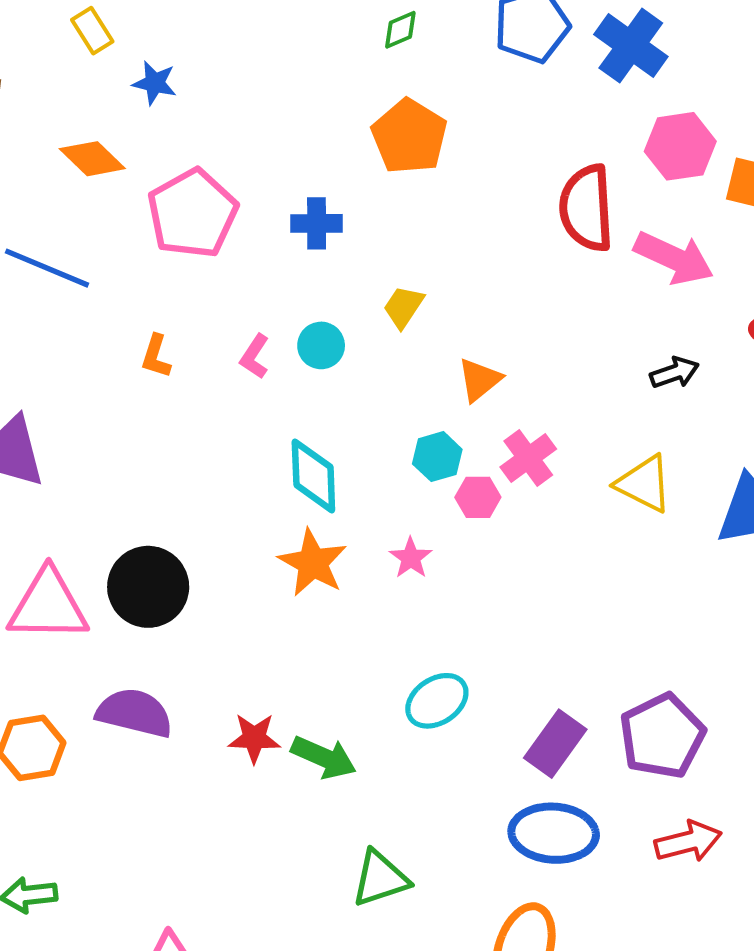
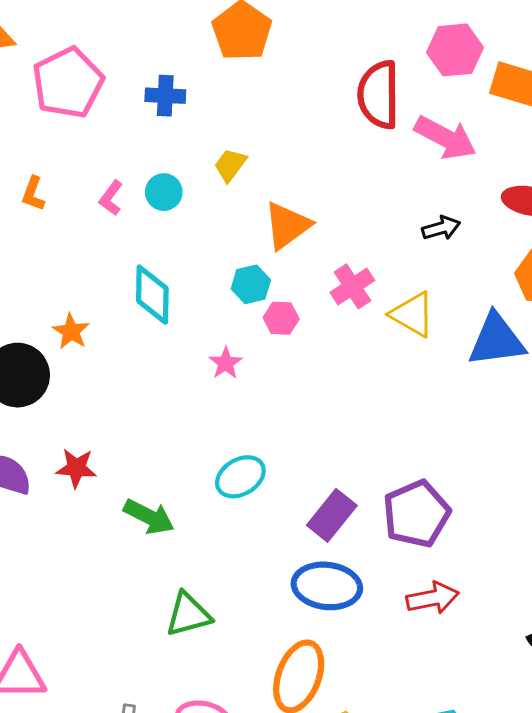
orange triangle: (479, 380) -> (287, 226), size x1.4
pink cross: (528, 458) -> (352, 286), moved
orange star: (313, 563) -> (71, 331), moved, size x0.7
red star: (254, 738) -> (76, 468), moved

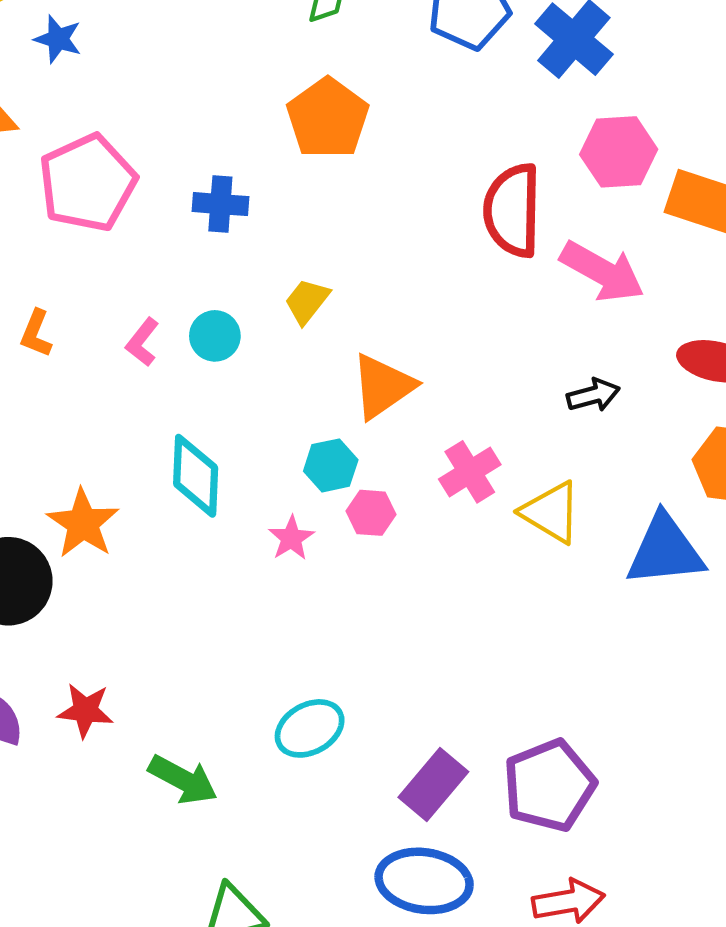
orange star: (71, 331) -> (83, 523), size x1.4
pink star: (226, 363) -> (291, 538), moved

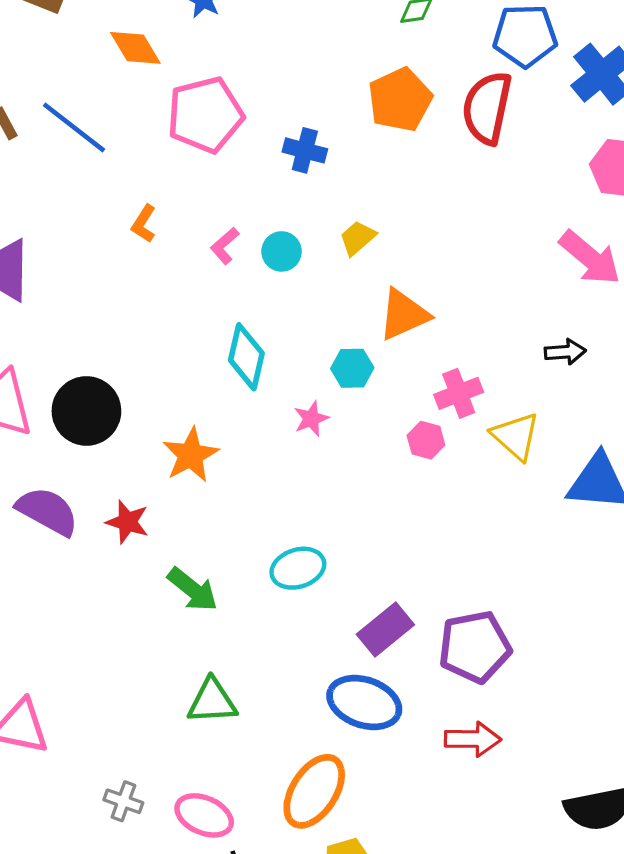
red semicircle: (512, 210) -> (487, 108), moved
pink hexagon: (371, 513) -> (426, 440), moved
orange star: (83, 523) -> (191, 455), moved

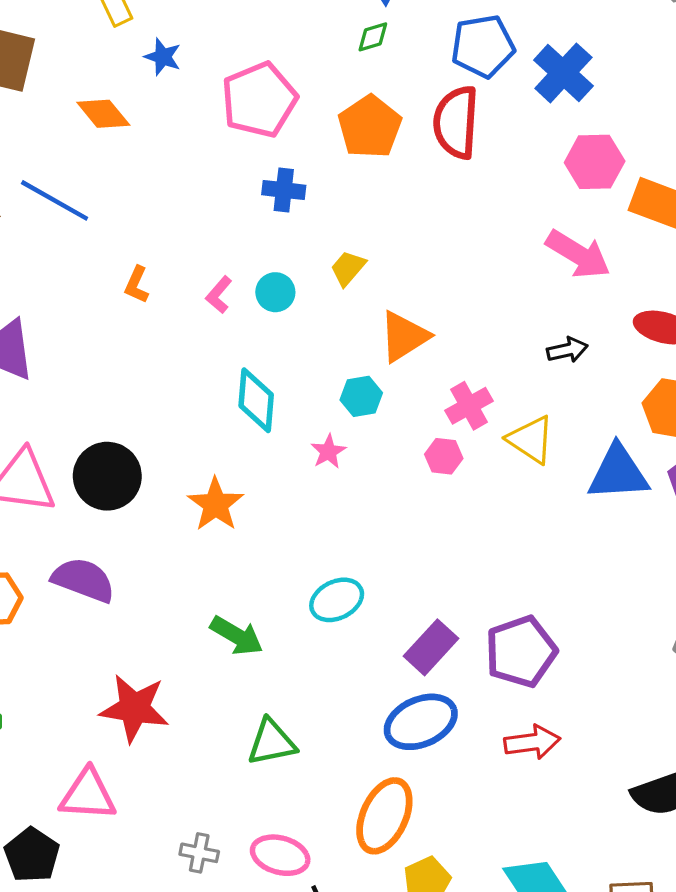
pink pentagon: (205, 115) -> (259, 100), moved
red star: (127, 522) -> (134, 708), moved, size x1.6
blue ellipse: (364, 702) -> (421, 722), turned -34

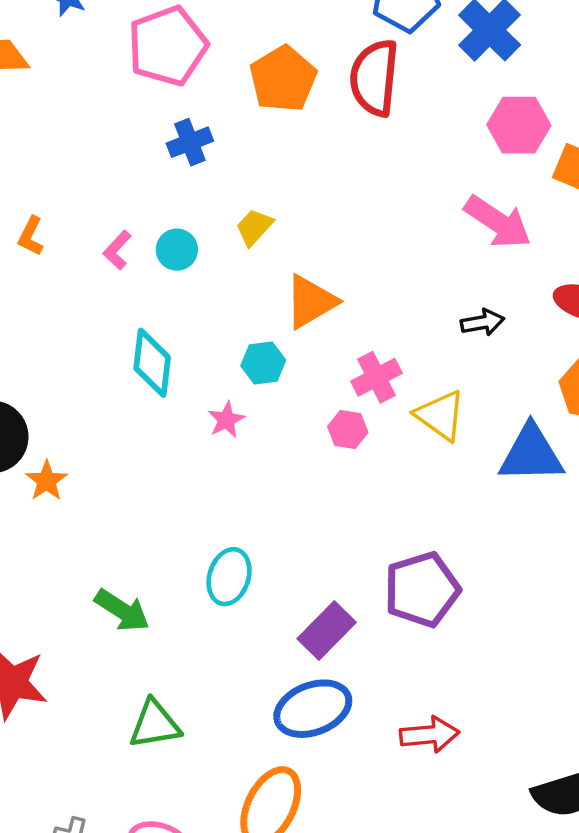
blue cross: (284, 190) -> (190, 142), turned -30
orange star: (216, 504) -> (47, 481), moved, size x0.7
cyan ellipse: (337, 600) -> (229, 577), turned -48
purple pentagon: (521, 652) -> (422, 590), moved

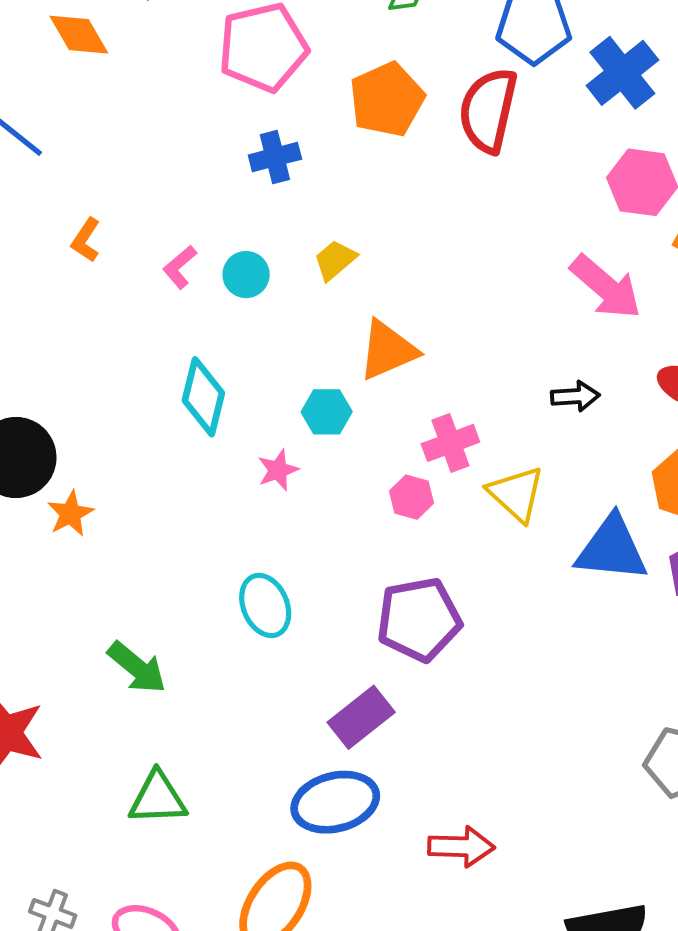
cyan ellipse: (229, 577) -> (265, 606), moved, turned -48
purple pentagon: (422, 590) -> (419, 619), moved

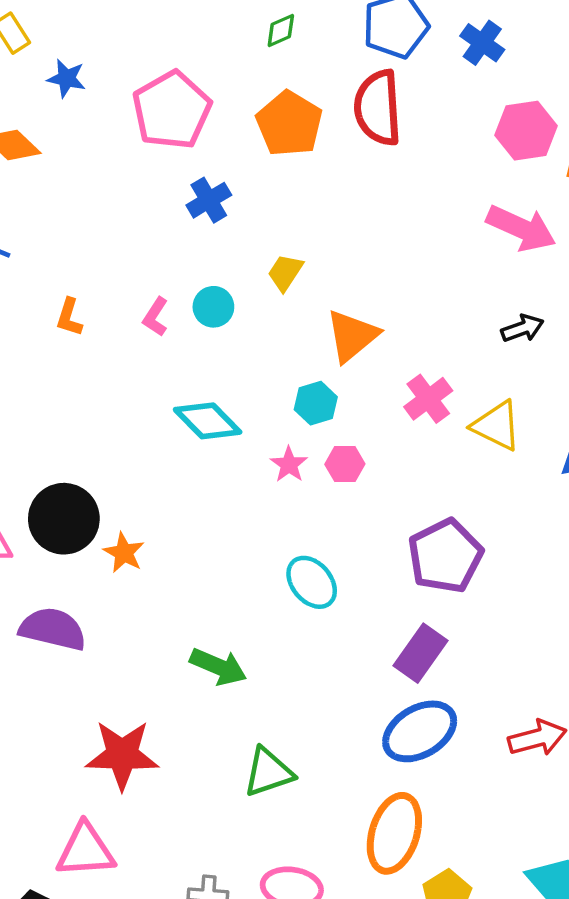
blue cross: (622, 73) -> (482, 43), size x0.7
cyan diamond: (203, 397) -> (208, 421), turned -42
pink hexagon: (412, 497) -> (345, 464), moved

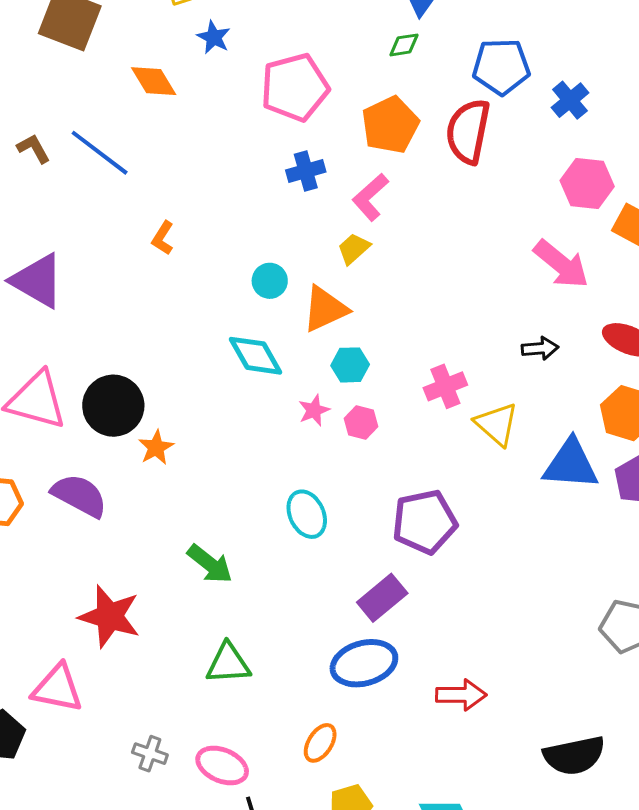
cyan circle: (213, 307) -> (270, 281), moved
pink L-shape: (155, 317) -> (370, 197), moved, size x1.4
orange triangle: (352, 336) -> (325, 309), moved
orange ellipse: (394, 833) -> (320, 743), size x0.6

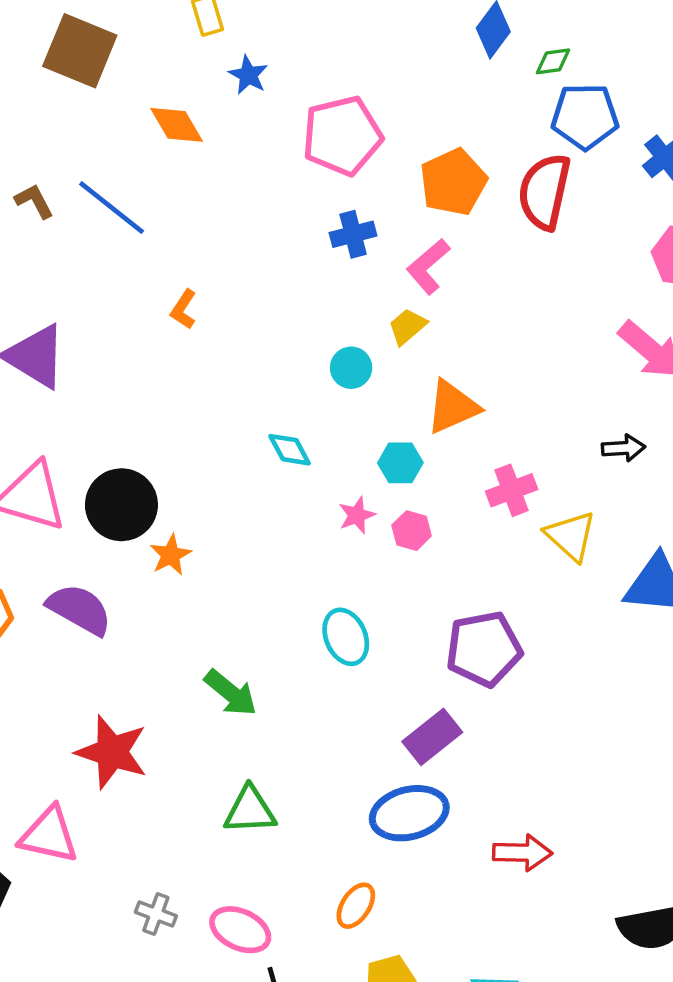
green diamond: (404, 45) -> (553, 61), moved
cyan circle: (270, 281) -> (351, 368), moved
orange triangle: (325, 309) -> (453, 407), moved
cyan diamond: (256, 356) -> (290, 450), size x0.7

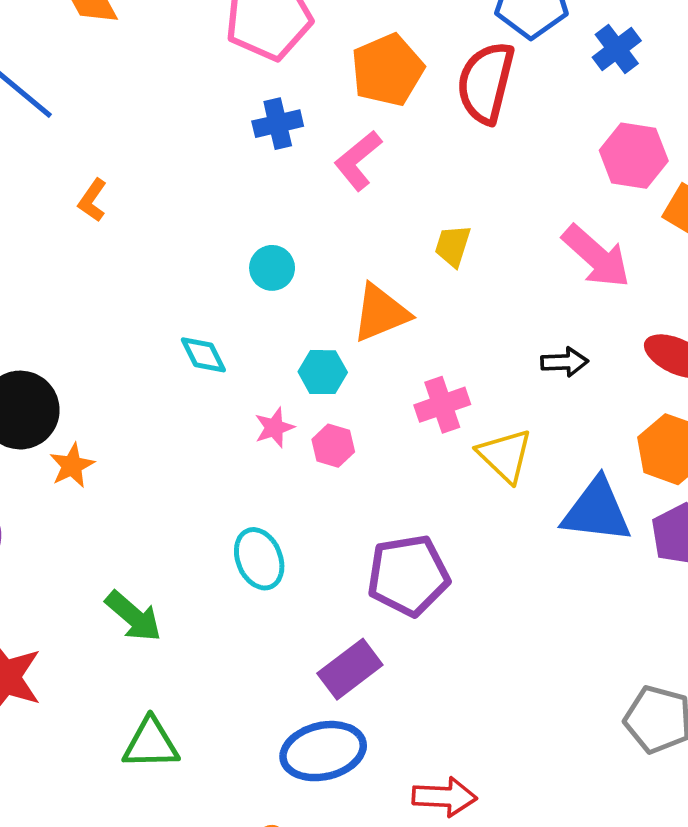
yellow trapezoid: (407, 326) -> (453, 246), moved, turned -33

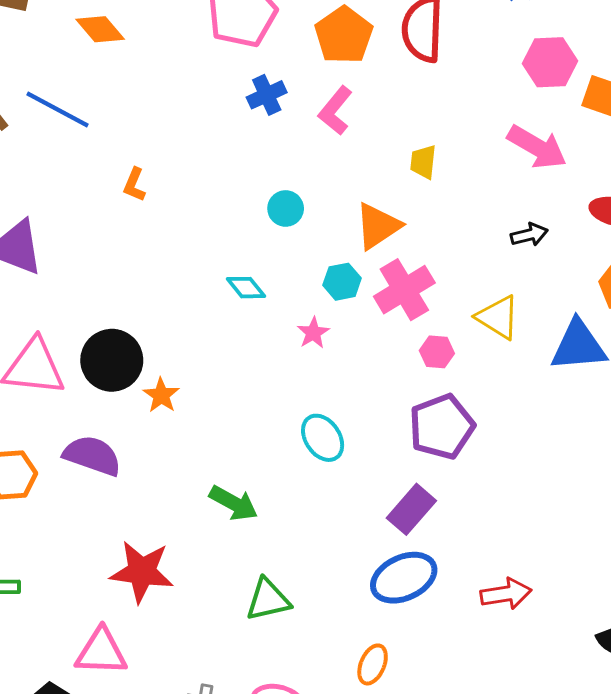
pink cross: (442, 405) -> (404, 290), moved, size x1.4
pink hexagon: (333, 446) -> (437, 352), moved

